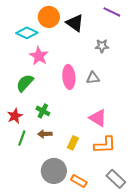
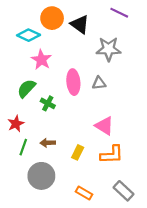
gray star: (102, 46) -> (109, 49), size x1.6
green cross: (43, 111) -> (48, 103), moved
gray circle: (54, 171) -> (41, 176), moved

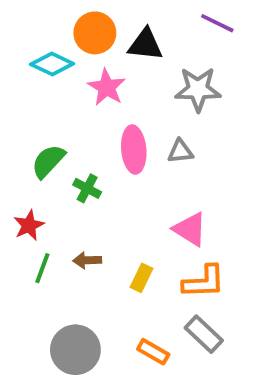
black triangle: (80, 24) -> (145, 45), turned -30
pink star: (41, 60) -> (107, 87), moved
gray circle: (41, 176) -> (75, 350), moved
gray rectangle: (123, 191) -> (204, 334), moved

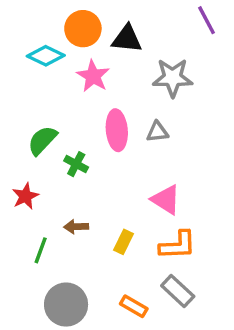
purple line: (217, 23) -> (206, 20), moved, turned 36
green line: (42, 268) -> (41, 250), moved

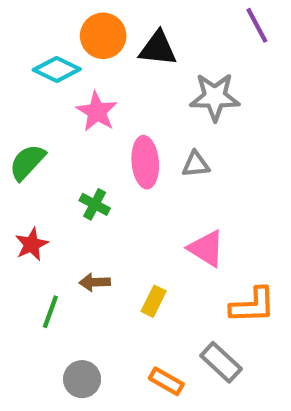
pink star: (93, 76) -> (97, 112), moved
green semicircle: (42, 140) -> (27, 162), moved
orange L-shape: (178, 245) -> (253, 305), moved
gray circle: (66, 305) -> (82, 379), size x0.7

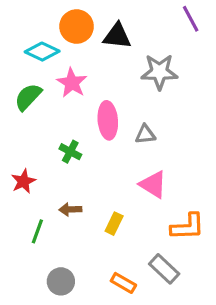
green semicircle: (27, 162) -> (28, 97), moved
gray triangle: (196, 164) -> (145, 134), moved

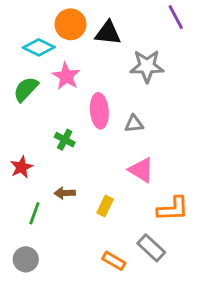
gray circle: (61, 281) -> (26, 259), moved

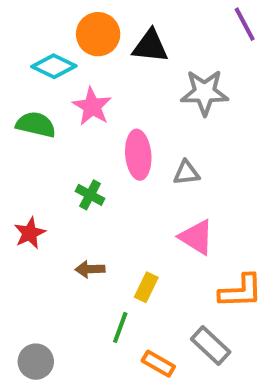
green semicircle: (26, 89) -> (36, 125), turned 60
green line: (34, 213) -> (120, 327), moved

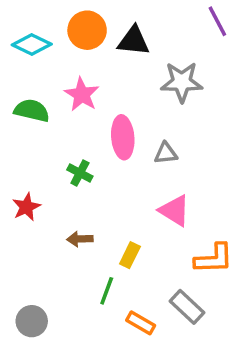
cyan diamond: (54, 66) -> (32, 44), moved

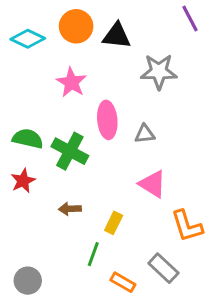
green semicircle: (32, 111) -> (28, 139), moved
green cross: (80, 173) -> (70, 151), size x1.6
orange L-shape: (214, 259) -> (187, 226), turned 75

